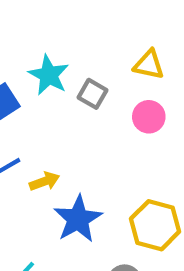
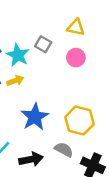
cyan star: (49, 75) -> (18, 55), moved
yellow arrow: (45, 181) -> (15, 81), moved

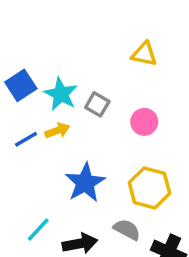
gray square: (43, 44) -> (97, 104), moved
pink circle: (76, 58) -> (144, 122), moved

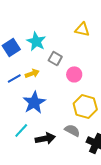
cyan star: (61, 94) -> (36, 41), moved
pink circle: (144, 122) -> (74, 74), moved
blue star: (85, 183) -> (34, 102), moved

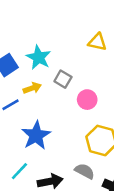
yellow arrow: (32, 73) -> (32, 88), moved

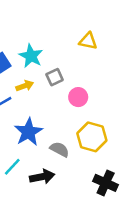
gray square: (63, 79) -> (55, 77), turned 35
gray semicircle: (85, 171) -> (60, 149), moved

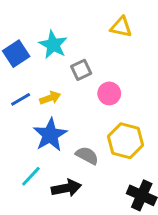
yellow arrow: (25, 86) -> (50, 98), moved

